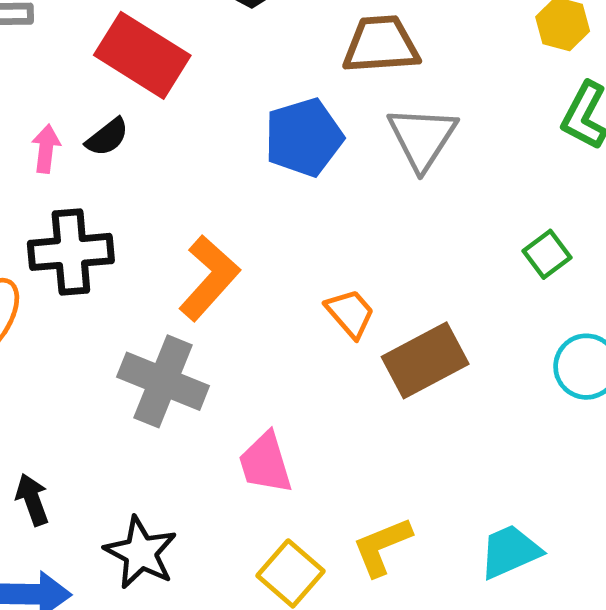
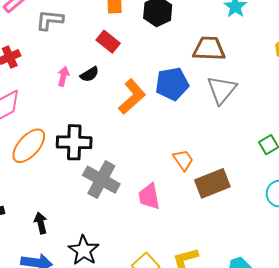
red rectangle: (142, 55) -> (108, 42), size x0.6
black cross: (71, 252) -> (74, 142), moved
orange L-shape: (209, 278) -> (132, 97), moved
pink trapezoid: (265, 463) -> (149, 196), moved

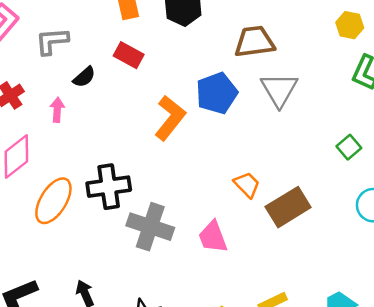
black semicircle: (90, 74) -> (84, 77), moved
pink arrow: (63, 76) -> (57, 110), moved

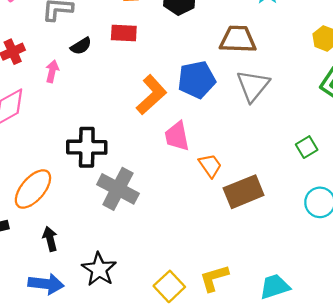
red rectangle: (129, 55) -> (124, 33), turned -35
orange ellipse: (53, 201) -> (33, 189), moved
pink trapezoid: (213, 237) -> (177, 136), moved

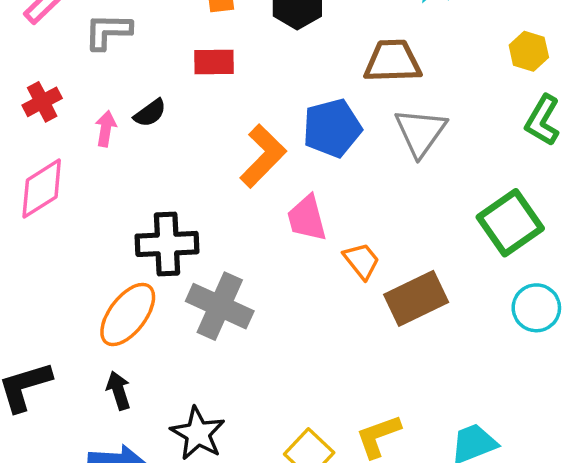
black semicircle: (81, 46) -> (150, 113), moved
green square: (307, 147) -> (510, 223), size x1.8
orange ellipse: (33, 189) -> (128, 315), moved

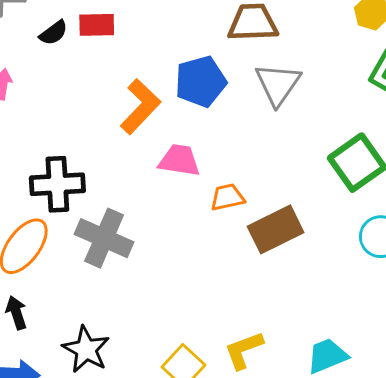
black semicircle: (150, 113) -> (54, 33), moved
pink trapezoid: (307, 218) -> (179, 160), turned 114
orange trapezoid: (361, 261) -> (227, 197), turned -63

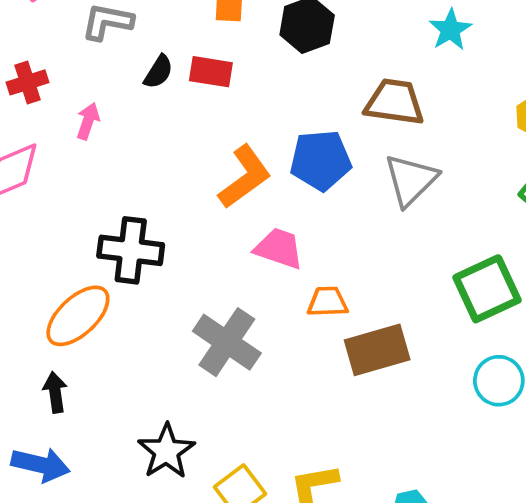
black semicircle: (54, 33) -> (158, 72), turned -32
gray cross: (104, 238) -> (227, 342), moved
black star: (86, 349) -> (166, 451), moved

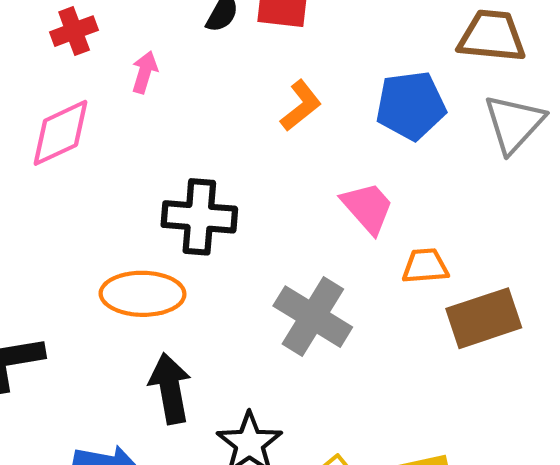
orange L-shape: (245, 177) -> (301, 106), moved, size x0.7
pink trapezoid: (279, 248) -> (367, 208), turned 32
orange ellipse: (78, 316) -> (143, 294), turned 46
black arrow: (55, 392) -> (170, 388), moved, size x1.5

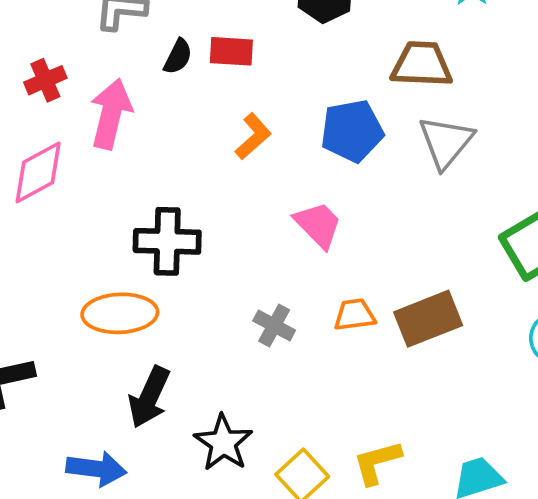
pink arrow: (145, 72) -> (111, 114), size x1.8
orange trapezoid: (425, 266) -> (355, 315), moved
gray cross: (313, 317) -> (274, 325), size x0.6
black arrow: (170, 388) -> (149, 397), turned -142

